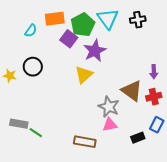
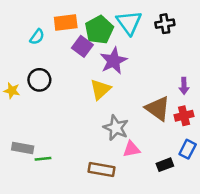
gray star: (109, 107) -> (116, 128), moved
green line: (36, 133) -> (43, 159), turned -40

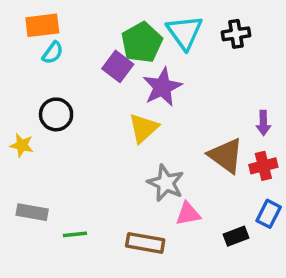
orange rectangle: (66, 23) -> (42, 25), moved
yellow star: (12, 91) -> (22, 145), moved
green line: (43, 159) -> (75, 234), moved

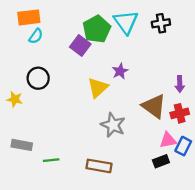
purple star: (162, 87) -> (120, 71), moved, size x0.6
pink triangle: (188, 214) -> (168, 140), moved

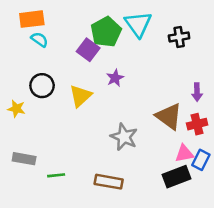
black cross: (161, 23) -> (179, 37), moved
cyan semicircle: (36, 36) -> (39, 40), turned -91
purple star: (120, 71) -> (115, 78), moved
yellow triangle: (98, 88) -> (80, 96), moved
black rectangle: (161, 161) -> (177, 177), size x1.5

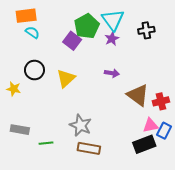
purple star: (115, 78) -> (112, 39), moved
purple arrow: (197, 92) -> (112, 73), moved, turned -80
gray star: (124, 137) -> (80, 125), moved

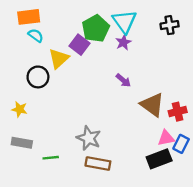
black cross: (146, 30) -> (170, 25), moved
purple arrow: (112, 73) -> (123, 80), turned 32
yellow triangle: (66, 78) -> (59, 58), moved
yellow star: (14, 89) -> (20, 109), moved

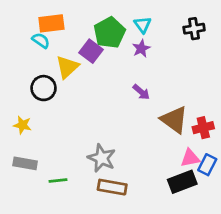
orange rectangle: (29, 17) -> (51, 23), moved
cyan triangle: (125, 22) -> (143, 25), size x0.6

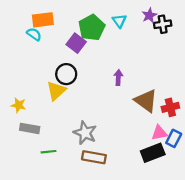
purple star: (141, 48) -> (149, 15), moved
yellow triangle: (67, 67) -> (56, 91), moved
black circle: (44, 88) -> (66, 74), moved
purple arrow: (141, 92) -> (118, 77), turned -128
gray rectangle: (25, 163) -> (30, 128), moved

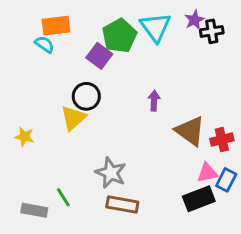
cyan triangle: (119, 21) -> (156, 27), size x1.6
gray rectangle: (30, 128) -> (34, 210), moved
green line: (48, 152) -> (63, 197), turned 64

